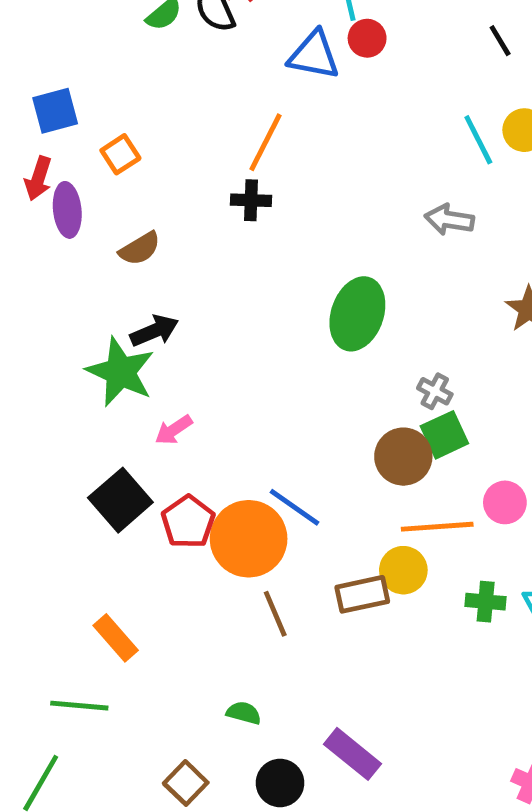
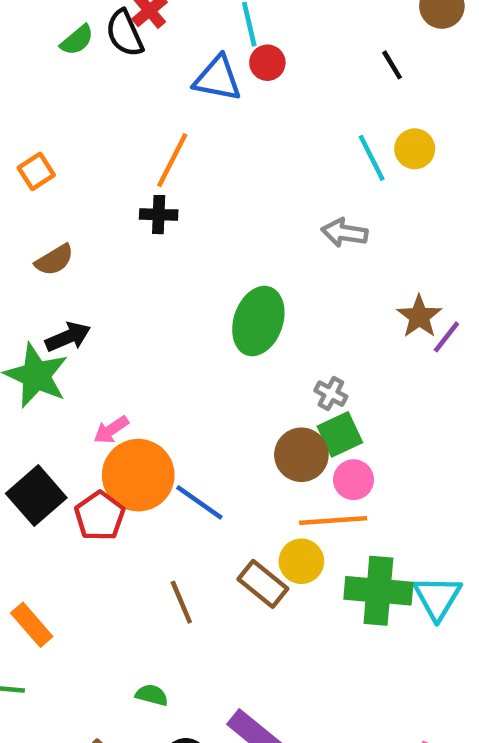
pink arrow: (174, 430) -> (111, 430), moved
pink circle: (505, 502) -> (354, 480), moved
orange circle: (249, 539) -> (138, 475), moved
brown rectangle: (362, 594) -> (263, 584), turned 51
green cross: (486, 602) -> (378, 591), size x1.8

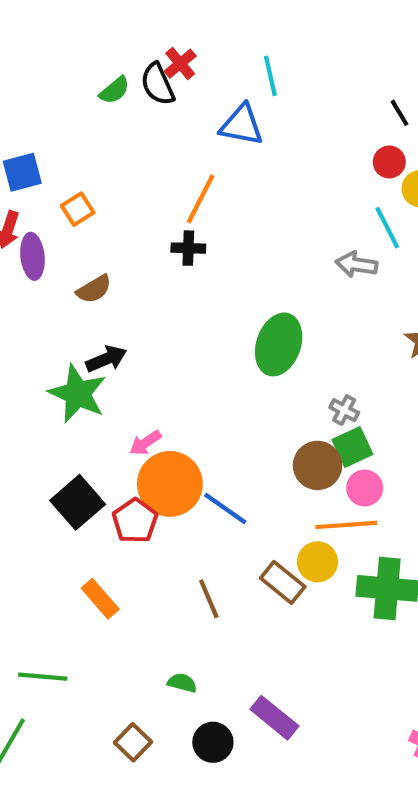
red circle: (267, 63) -> (389, 162), moved
cyan line: (372, 158) -> (387, 228), moved
orange rectangle: (32, 625) -> (100, 599), moved

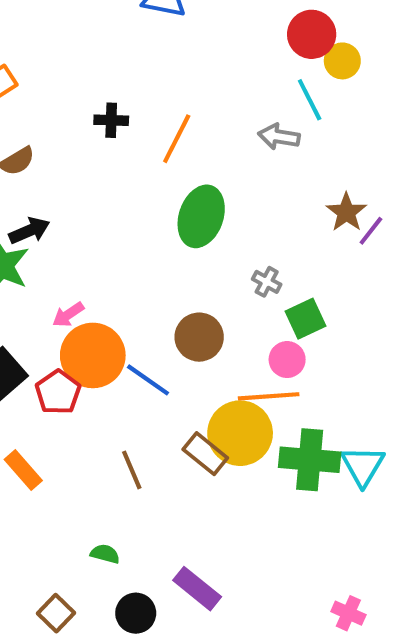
red circle: (389, 162) -> (312, 34), size x1.5
orange line: (201, 199) -> (177, 139), moved
green square: (352, 447) -> (306, 319), moved
brown circle: (318, 465) -> (199, 337), moved
yellow circle: (318, 562) -> (240, 433), size x1.6

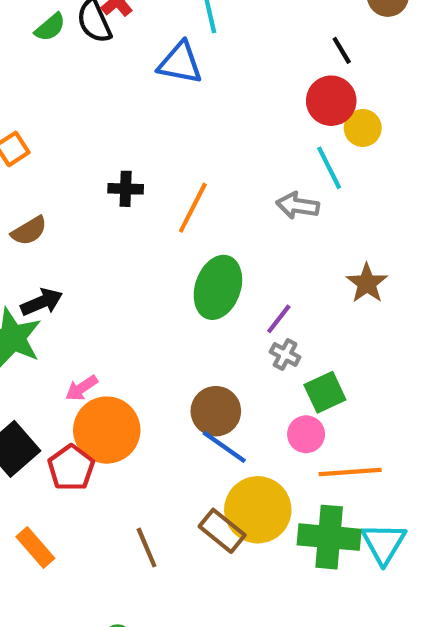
purple line: (371, 231) -> (279, 319), moved
blue line: (148, 380) -> (224, 447), moved
orange line: (269, 396) -> (350, 472), moved

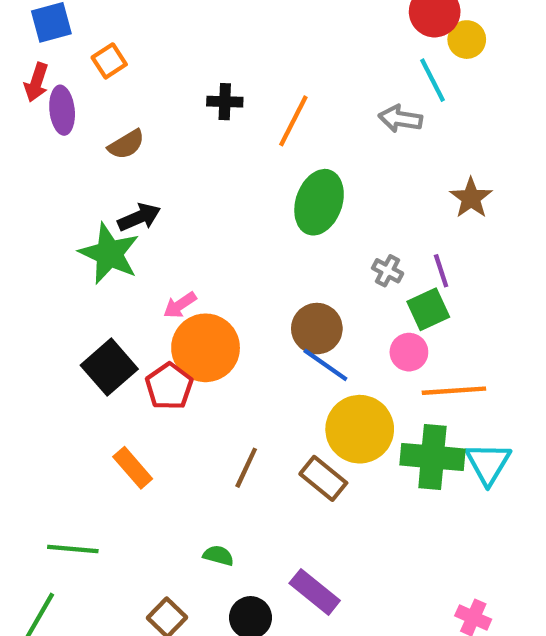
purple line: (279, 319) -> (441, 271), moved, turned -56
brown rectangle: (222, 531) -> (323, 478), moved
brown line: (147, 548) -> (246, 468), turned 48

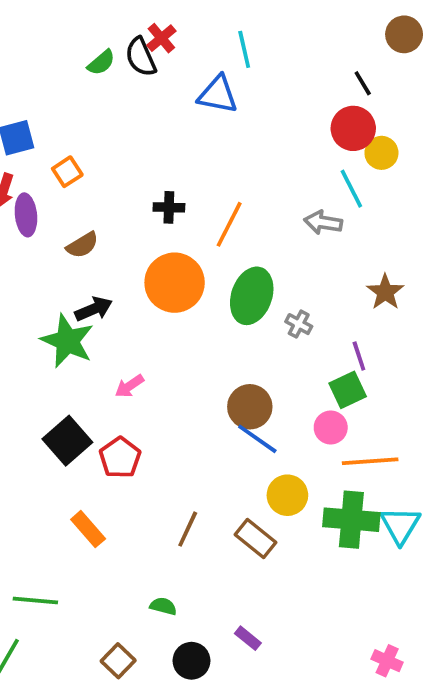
gray cross: (388, 271) -> (299, 324), moved
orange circle: (206, 348) -> (175, 283), moved
yellow circle: (360, 429) -> (287, 495), size x0.7
purple rectangle: (315, 592) -> (248, 638), size x0.6

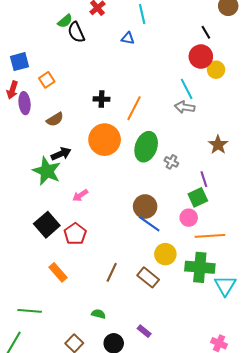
black semicircle: (141, 57) -> (76, 32), moved
blue triangle: (218, 95) -> (128, 38), size x0.6
cyan line: (351, 189) -> (187, 89), moved
cyan triangle: (400, 525) -> (225, 286), moved

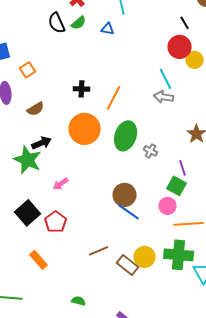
green semicircle: (65, 21) -> (79, 23), moved
green square: (198, 197) -> (177, 186), turned -36
yellow circle: (165, 254) -> (145, 257), moved
brown line: (112, 272) -> (99, 251), moved, turned 42

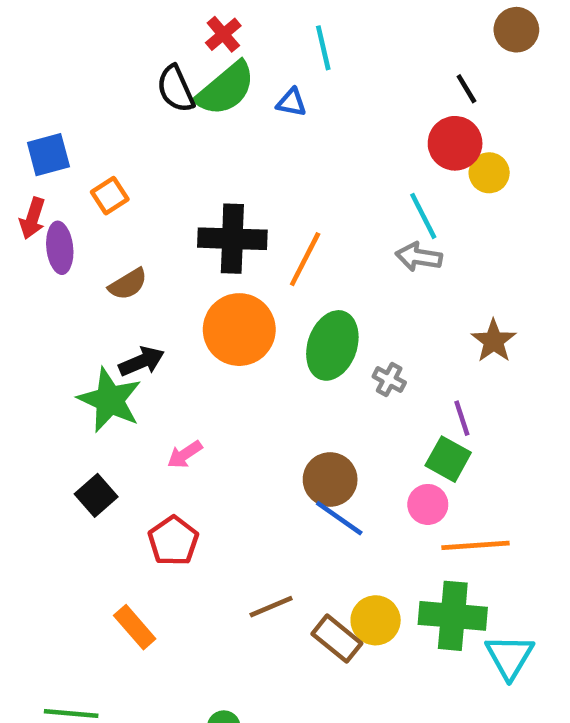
green semicircle: (79, 23) -> (226, 89), size x1.8
black cross: (82, 89) -> (232, 239), size x1.8
black square: (28, 213) -> (96, 495), moved, size x0.7

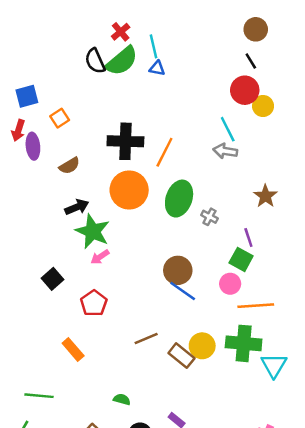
brown circle: (516, 30) -> (256, 29), moved
cyan line: (323, 48) -> (153, 46), moved
green star: (110, 400) -> (93, 231), moved

